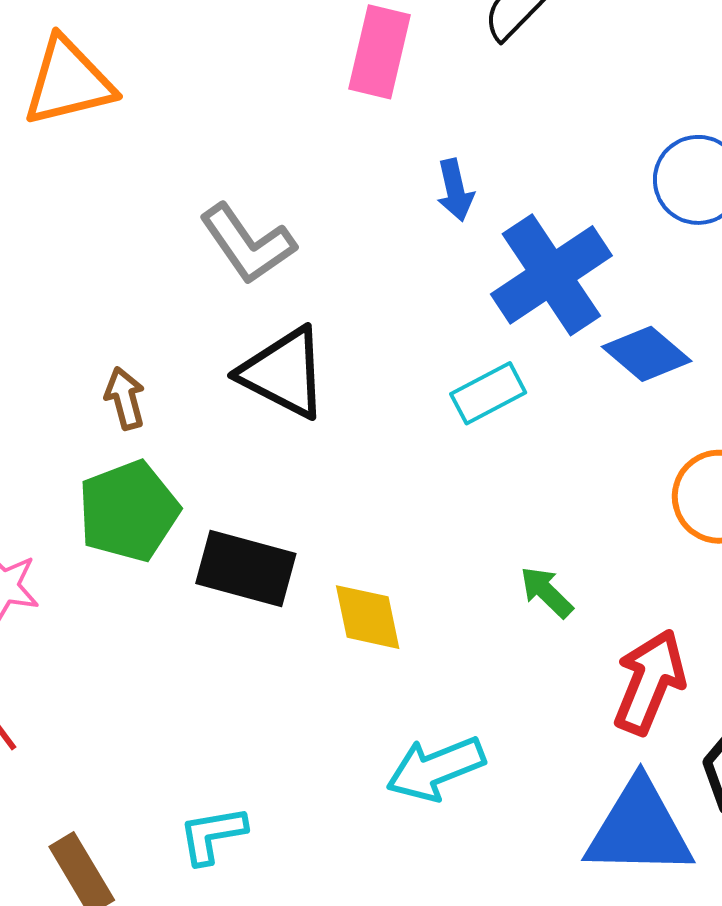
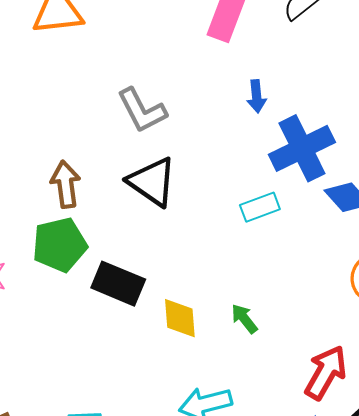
brown arrow: (125, 398) -> (66, 184), size x1.4
green arrow: (546, 592) -> (244, 319), moved

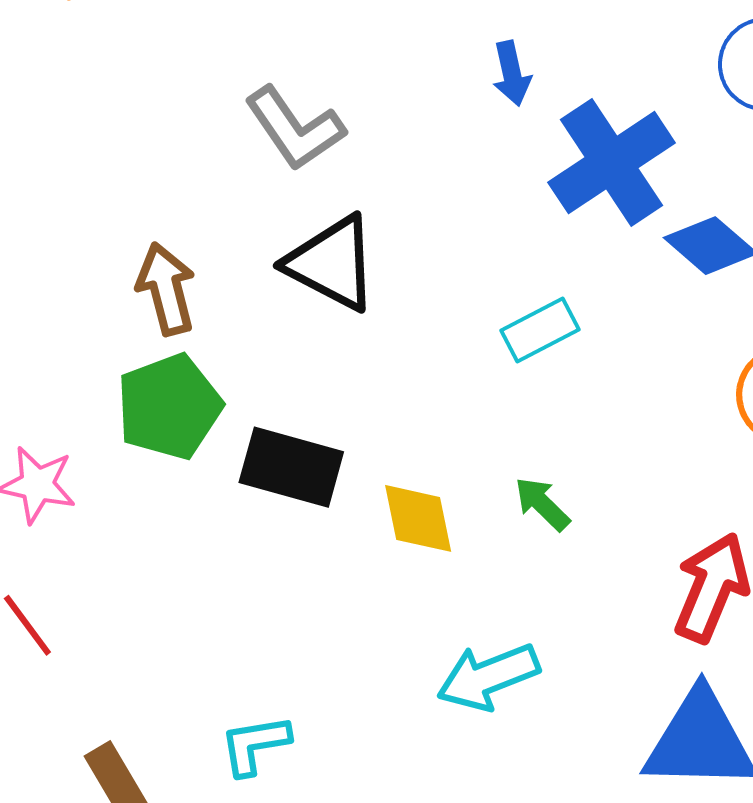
cyan rectangle: (260, 207) -> (540, 330), moved

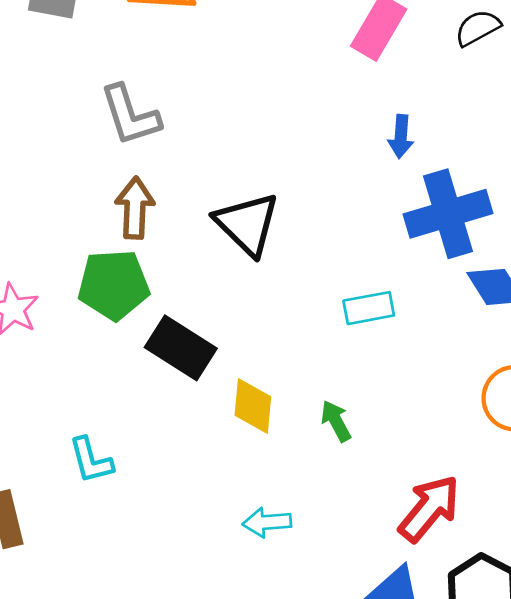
gray L-shape: (295, 128) -> (130, 115), moved
cyan arrow: (488, 677) -> (267, 522), size x0.7
cyan L-shape: (255, 745) -> (91, 460), moved, turned -112

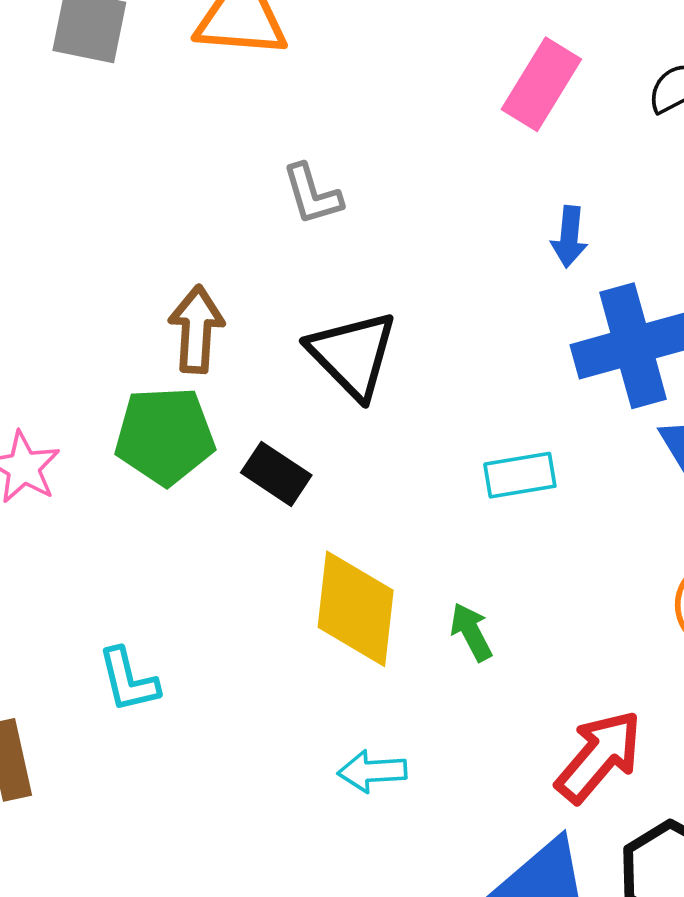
gray L-shape: (130, 115) -> (312, 194), moved, size x0.7
black rectangle: (181, 348) -> (276, 474), moved, size x0.7
yellow diamond: (253, 406) -> (356, 609), size x1.5

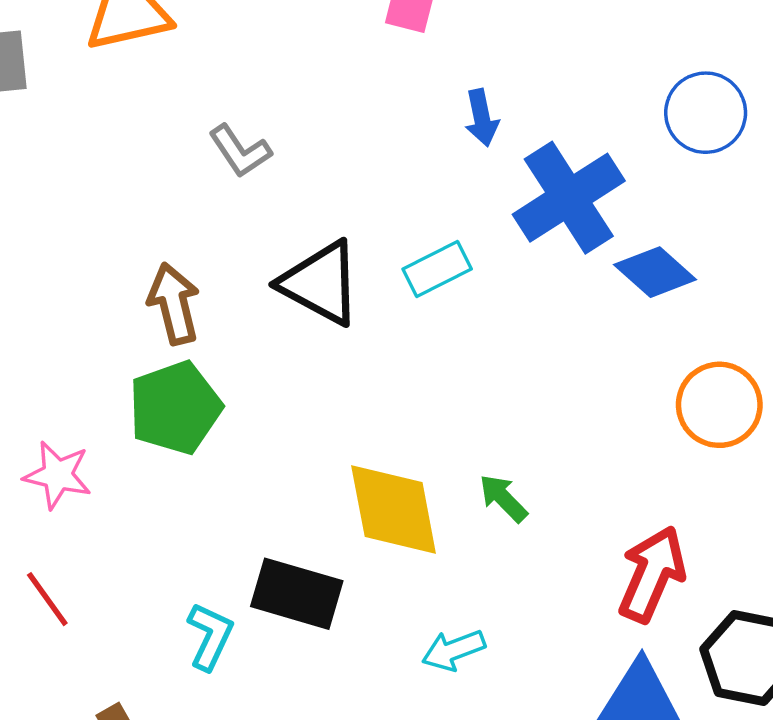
black rectangle: (276, 474) -> (297, 594), moved, size x1.4
cyan rectangle: (520, 475) -> (437, 269), moved
cyan L-shape: (128, 680) -> (210, 636), turned -124

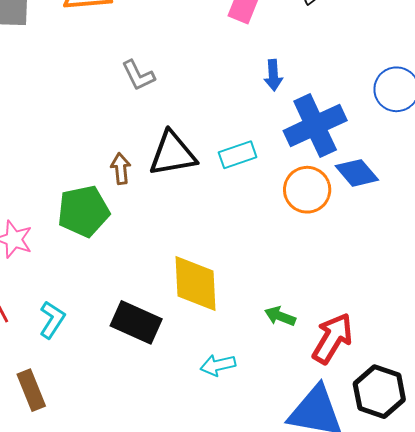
black triangle: (321, 283) -> (173, 154), turned -46
brown arrow: (174, 304) -> (121, 169), moved, size x0.7
orange circle: (719, 405) -> (307, 190), moved
green arrow: (503, 498) -> (280, 316), moved, turned -32
cyan L-shape: (210, 636) -> (52, 320), moved

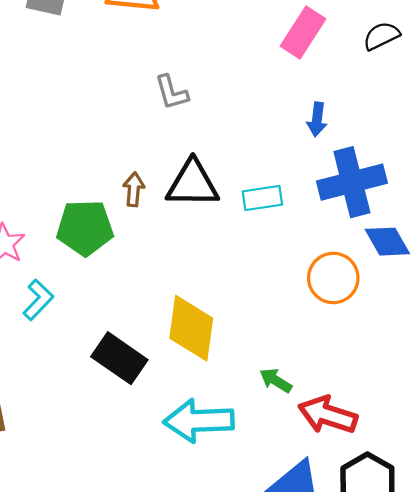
orange circle: (307, 190) -> (333, 278), moved
cyan L-shape: (52, 320) -> (38, 300), moved
red arrow: (332, 338) -> (328, 415), turned -114
cyan arrow: (218, 365) -> (199, 421), size x1.8

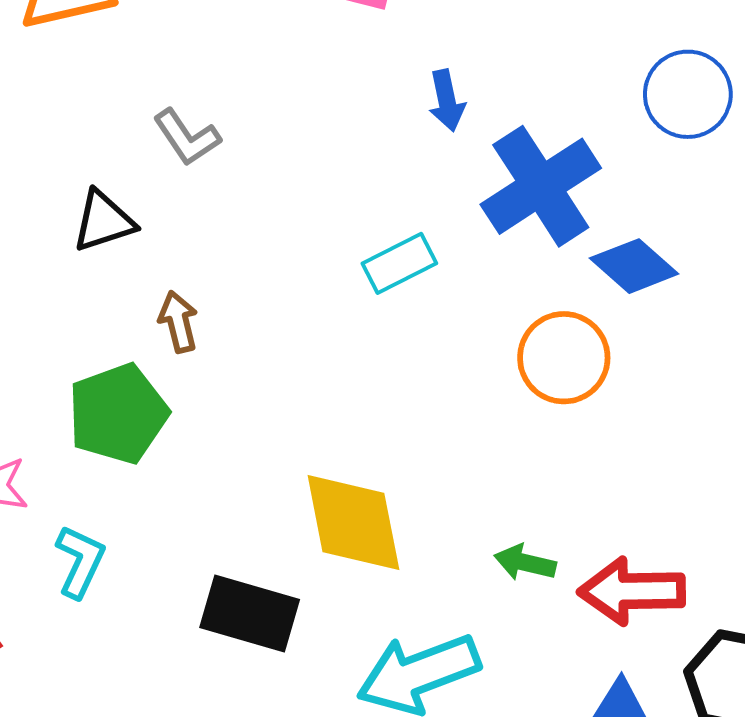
black triangle: (193, 184) -> (104, 221), moved, size x0.7

